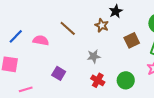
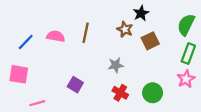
brown line: (68, 28) -> (86, 33), turned 60
pink semicircle: (41, 40) -> (56, 36), moved
brown square: (132, 40) -> (150, 41), moved

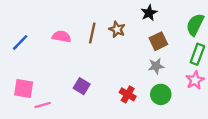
brown star: (125, 29) -> (117, 29), moved
blue line: (26, 42) -> (20, 42), moved
gray star: (116, 65) -> (156, 66), moved
pink square: (19, 74) -> (24, 88), moved

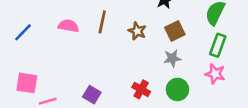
brown star: (117, 29) -> (137, 31), moved
pink star: (195, 80) -> (215, 74), turned -30
purple square: (82, 86) -> (92, 95), moved

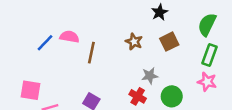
brown line: (102, 22) -> (91, 53), moved
blue line: (23, 32) -> (45, 43), moved
gray star: (172, 58) -> (150, 76), moved

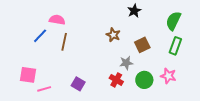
pink semicircle: (69, 37) -> (57, 20), moved
brown square: (169, 42) -> (142, 45), moved
brown line: (91, 53) -> (64, 42), moved
pink star: (207, 82) -> (168, 76), moved

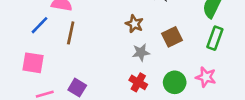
gray star: (126, 63) -> (141, 52), moved
pink square: (28, 75) -> (33, 63), moved
purple square: (78, 84) -> (77, 88), moved

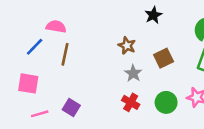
gray star: (141, 52) -> (133, 73), turned -30

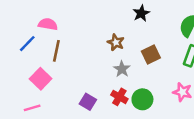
pink square: (28, 83) -> (41, 79), moved, turned 35
green circle: (166, 102) -> (142, 99), moved
purple square: (71, 107) -> (88, 102), moved

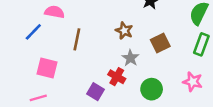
brown line: (56, 51) -> (77, 39), moved
pink square: (41, 79) -> (47, 68), turned -30
red cross: (119, 97) -> (117, 77), moved

